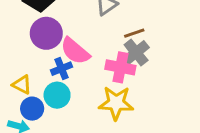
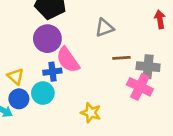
gray cross: (136, 53) -> (148, 67), moved, turned 30
pink cross: (120, 67) -> (140, 87), moved
yellow star: (116, 103) -> (91, 113), size x0.7

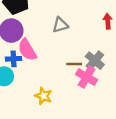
brown line: (121, 58) -> (74, 64), moved
gray cross: (148, 67) -> (95, 61), turned 30

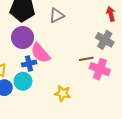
gray triangle: (60, 25) -> (57, 15), moved
gray cross: (95, 61) -> (105, 40), moved

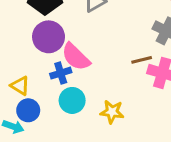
cyan circle: (23, 81) -> (72, 100), moved

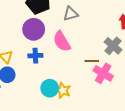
pink semicircle: (76, 57) -> (62, 41), moved
cyan circle: (72, 100) -> (50, 88), moved

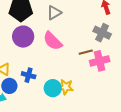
blue cross: (35, 56) -> (29, 75), moved, turned 32
pink cross: (103, 73) -> (100, 61), turned -30

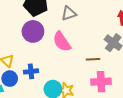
pink cross: (100, 61) -> (101, 82), moved
blue cross: (29, 75) -> (31, 71), turned -32

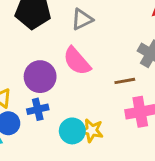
purple circle: (33, 31) -> (40, 77), moved

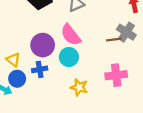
brown line: (125, 81) -> (114, 40), moved
cyan circle: (72, 131) -> (69, 57), moved

